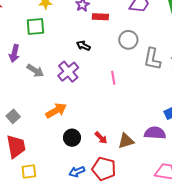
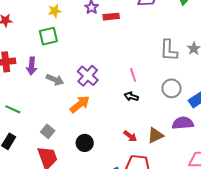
gray circle: (128, 40) -> (172, 88), moved
black arrow: (83, 46) -> (131, 96), moved
orange arrow: (56, 111) -> (80, 104), moved
gray square: (13, 116) -> (48, 131), moved
black circle: (72, 138) -> (85, 143), moved

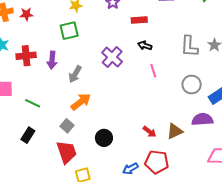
red rectangle: (111, 17) -> (139, 20), moved
purple cross: (88, 76) -> (112, 57), moved
gray arrow: (55, 80) -> (75, 74), turned 96
black arrow: (131, 96) -> (145, 45), moved
orange arrow: (80, 104) -> (81, 102), moved

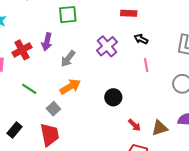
red rectangle: (139, 20) -> (129, 13), moved
red cross: (26, 56) -> (22, 50), moved, turned -30
green line: (33, 103) -> (29, 89), moved
black rectangle: (28, 135) -> (15, 130), moved
black circle: (104, 138) -> (113, 97), moved

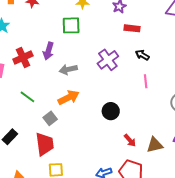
gray arrow: (68, 59) -> (68, 69), turned 36

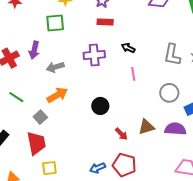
red rectangle: (132, 28) -> (105, 22), moved
purple cross: (108, 60) -> (94, 55), turned 35
brown triangle: (155, 145) -> (146, 127), moved

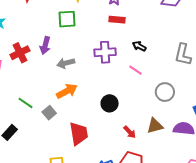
pink line: (133, 74) -> (136, 70), moved, turned -48
gray circle: (169, 93) -> (165, 92), moved
green line: (16, 97) -> (25, 103), moved
red trapezoid: (36, 143) -> (79, 133), moved

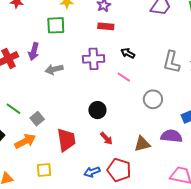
orange arrow: (67, 91) -> (25, 141), moved
brown triangle: (155, 126) -> (142, 144), moved
red arrow: (130, 132) -> (106, 138), moved

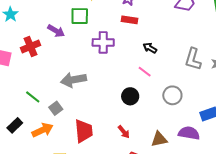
purple arrow: (34, 51) -> (56, 31), moved, turned -78
purple cross: (94, 59) -> (103, 42), moved
gray arrow: (54, 69) -> (74, 80), moved, size x1.4
black circle: (97, 110) -> (130, 96), moved

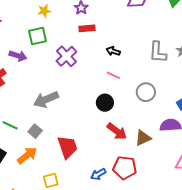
purple cross: (103, 42) -> (66, 56), turned -30
red arrow: (124, 132) -> (117, 131), moved, size x1.5

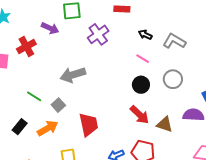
gray L-shape: (158, 52) -> (174, 41), moved, turned 110
black circle: (105, 103) -> (141, 85), moved
brown triangle: (143, 138) -> (165, 124), turned 36

